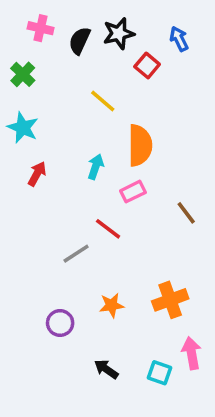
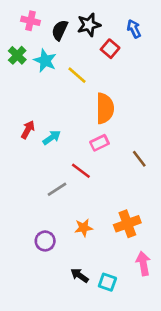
cyan star: (23, 128) -> (45, 61), moved
cyan arrow: (96, 167) -> (52, 138), moved, turned 36
cyan square: (160, 373) -> (107, 282), moved

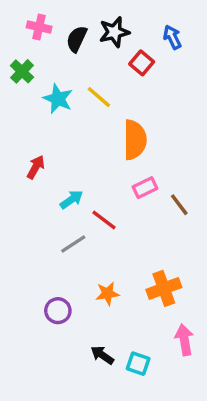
cyan star: (45, 61) -> (58, 99), moved
cyan arrow: (52, 138) -> (72, 200), moved
pink rectangle: (99, 143) -> (145, 188), moved

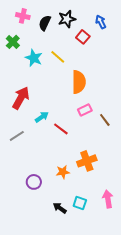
red arrow: (36, 167) -> (21, 98), size x1.6
gray line: (73, 244) -> (17, 136), moved
orange cross: (164, 288) -> (87, 161), moved
cyan square: (138, 364) -> (80, 203), moved

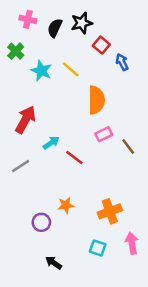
blue arrow: (101, 22) -> (122, 62), moved
orange cross: (87, 161) -> (110, 211), moved
orange star: (63, 172) -> (66, 205), moved
black arrow: (60, 208) -> (54, 263), moved

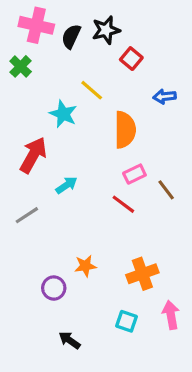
pink cross: (28, 19) -> (36, 25), size x1.5
blue arrow: (122, 62) -> (165, 97), moved, turned -70
cyan star: (41, 71) -> (63, 114), moved
red line: (74, 158) -> (123, 204), moved

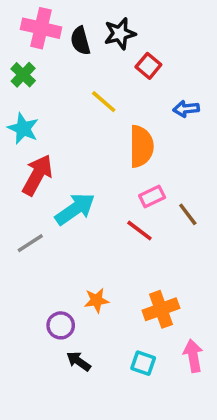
black semicircle: (71, 36) -> (80, 41), turned -40
cyan star: (63, 114) -> (23, 128), moved
cyan arrow: (66, 185) -> (75, 209), size x1.6
black arrow: (70, 340) -> (79, 361), moved

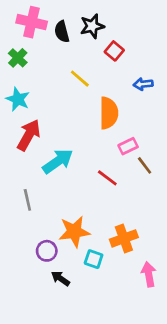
pink rectangle: (152, 196) -> (128, 146), moved
gray line: (30, 243) -> (27, 200), moved, turned -70
orange star: (97, 300) -> (74, 232), size x1.6
cyan square: (143, 363) -> (94, 259), moved

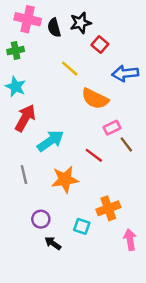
green cross: (18, 58) -> (16, 51), turned 35
blue arrow: (143, 84) -> (125, 73), size x1.5
orange semicircle: (109, 113) -> (95, 99), turned 116
orange star: (74, 232) -> (65, 179), moved

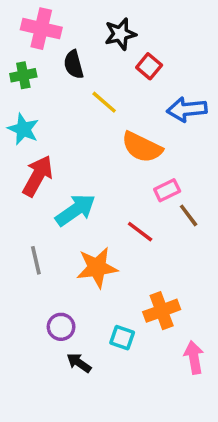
black semicircle: (54, 28) -> (74, 64), moved

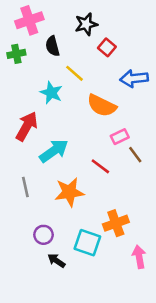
pink cross: (41, 29) -> (29, 20), turned -32
cyan star: (23, 129) -> (51, 93), moved
cyan square: (122, 338) -> (87, 243), size x1.5

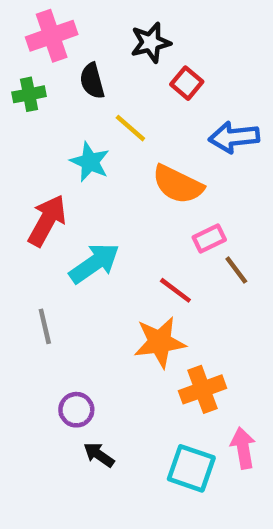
orange star: (69, 192) -> (160, 342), moved
cyan square: (87, 243) -> (191, 468), moved

